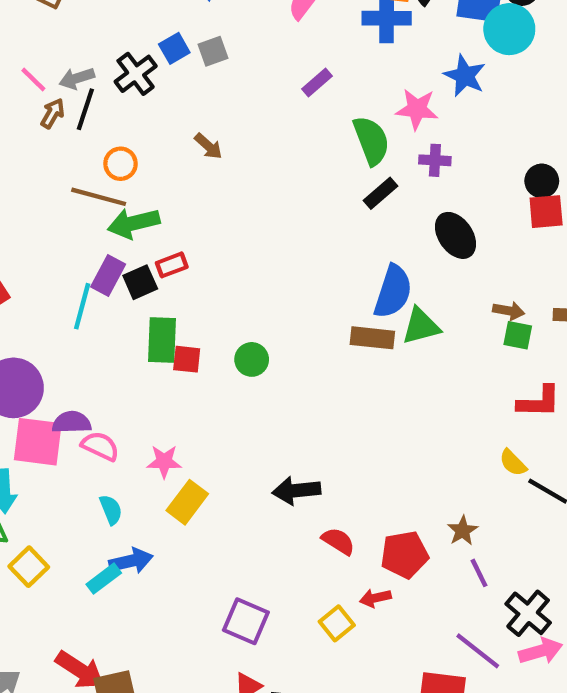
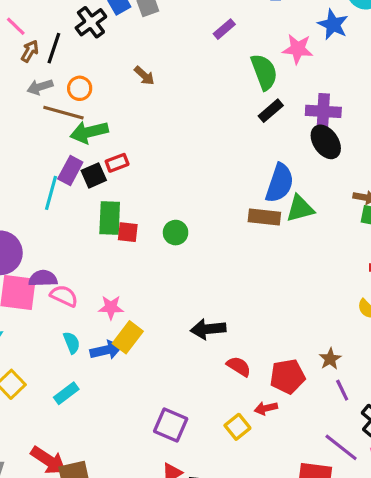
gray arrow: (77, 78) -> (40, 87), moved
purple cross: (435, 160) -> (323, 111), moved, size x1.5
blue arrow: (131, 561) -> (106, 350), moved

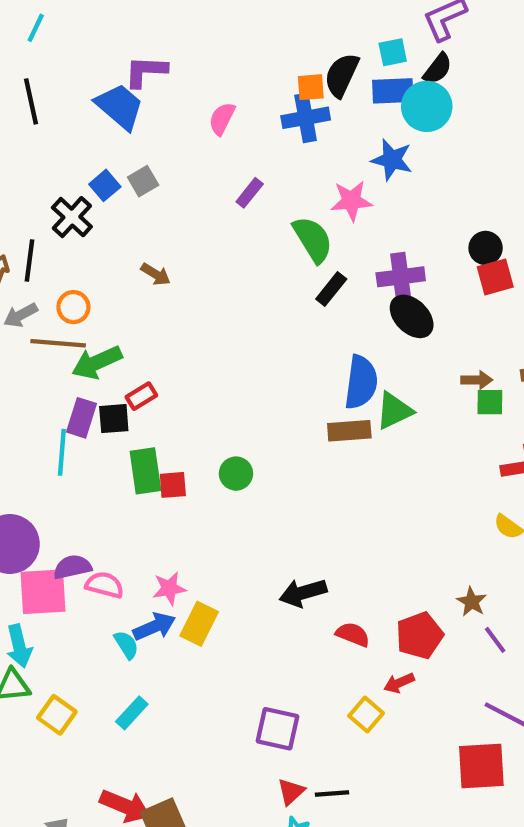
black square: (94, 175) -> (114, 419), turned 30
blue arrow: (106, 350) -> (154, 627), moved

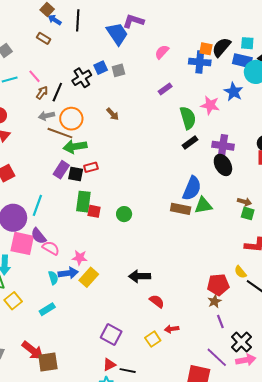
orange circle: (73, 307) -> (71, 119), size x1.5
cyan line: (62, 452) -> (37, 205), moved
purple semicircle: (73, 567) -> (39, 236), turned -132
red pentagon: (419, 635) -> (218, 285), moved

